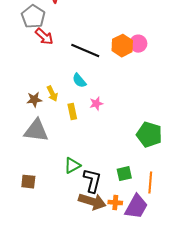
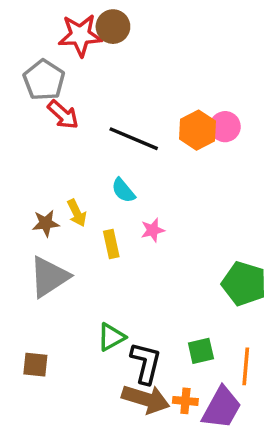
gray triangle: (36, 131) -> (49, 277), turned -40

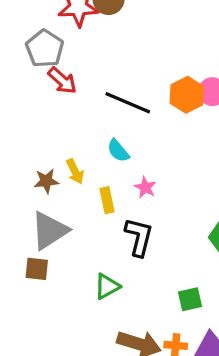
pink star: (153, 230) -> (145, 187), turned -30
black L-shape: (146, 363) -> (139, 237), moved
brown square: (35, 365) -> (37, 269), moved

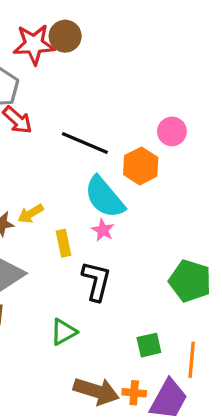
orange hexagon: (187, 95) -> (141, 166), moved
cyan semicircle: (118, 151) -> (105, 197), moved, size x1.8
yellow arrow: (75, 171) -> (31, 214), turned 85

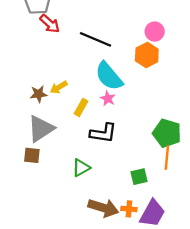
orange hexagon: (141, 166) -> (147, 55), moved
yellow rectangle: (63, 243) -> (81, 107), turned 42
black L-shape: (96, 281) -> (103, 133), turned 84
orange line: (192, 360) -> (167, 158), moved

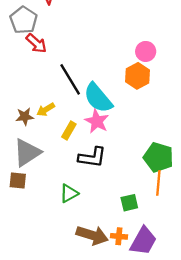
black line: (95, 39) -> (70, 79), moved, turned 36
pink star: (108, 98) -> (97, 121), size x1.5

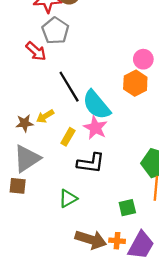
gray pentagon: (24, 20) -> (55, 31), moved

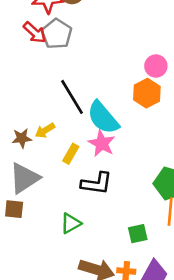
red arrow: (36, 51) -> (35, 32), moved

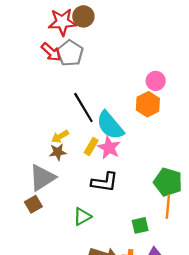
brown star: (22, 138) -> (58, 152), moved
yellow rectangle: (71, 154) -> (91, 147), moved
brown square: (14, 209) -> (33, 204), turned -36

